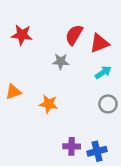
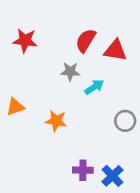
red triangle: (99, 43) -> (115, 50), turned 30
cyan arrow: (103, 72) -> (94, 87), moved
blue cross: (97, 151) -> (112, 176), turned -30

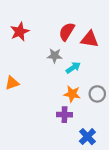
red star: (25, 41) -> (20, 32), turned -30
orange star: (56, 121) -> (72, 94), moved
purple cross: (83, 170) -> (64, 115), moved

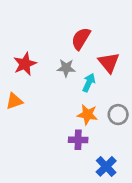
red star: (20, 32) -> (25, 64), moved
red triangle: (90, 39) -> (109, 63), moved, turned 42
cyan arrow: (73, 68) -> (89, 83), turned -32

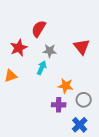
red semicircle: (81, 39) -> (39, 29), moved
cyan arrow: (89, 83) -> (42, 68), moved
gray circle: (118, 115) -> (84, 100), moved

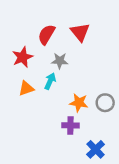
red triangle: (82, 47) -> (80, 32), moved
orange triangle: (11, 76) -> (26, 88), moved
gray circle: (84, 100) -> (105, 103), moved

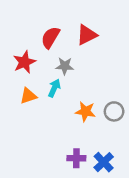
red triangle: (80, 32) -> (87, 35), turned 42
purple cross: (70, 125) -> (76, 158), moved

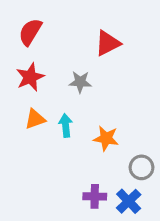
red semicircle: (50, 37) -> (30, 32), moved
cyan arrow: (54, 88) -> (66, 125), moved, turned -30
gray circle: (114, 111) -> (142, 167), moved

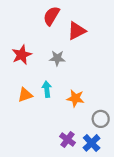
red semicircle: (30, 32) -> (51, 16), moved
orange triangle: (35, 119) -> (25, 95), moved
purple cross: (95, 196) -> (67, 140), turned 35

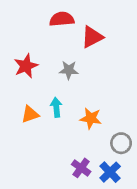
red semicircle: (51, 16) -> (62, 19), turned 54

